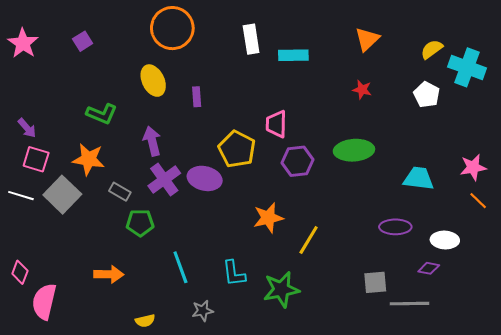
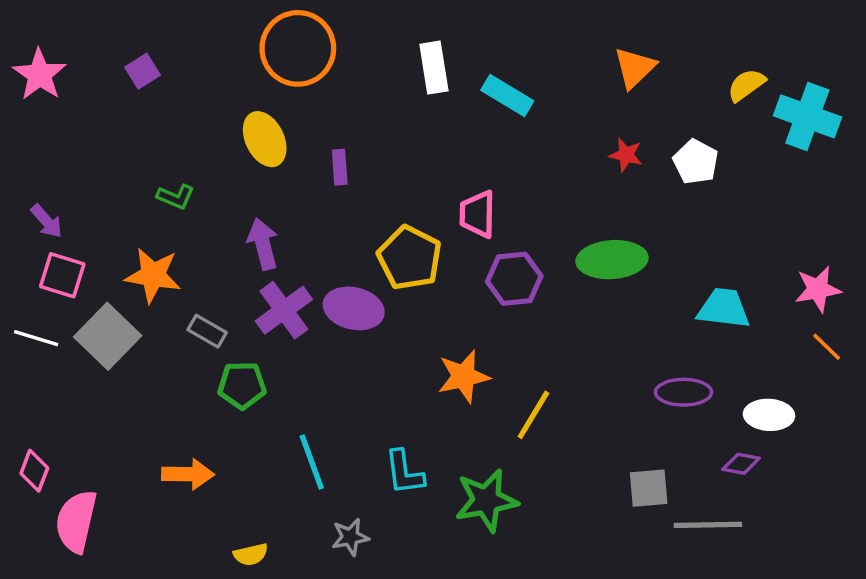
cyan rectangle: (293, 55) -> (507, 96), turned 32
white pentagon: (427, 95) -> (696, 162), moved
green L-shape: (102, 114) -> (176, 197), size x0.7

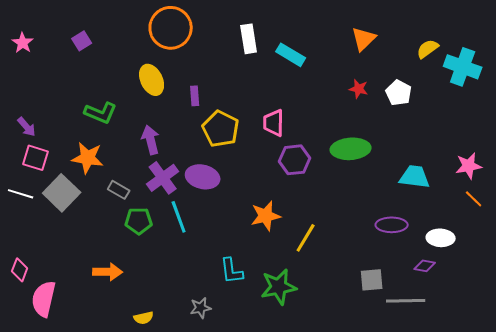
pink star: (40, 75) -> (23, 43), size x0.7
green L-shape: (176, 197) -> (101, 113), size x1.5
yellow pentagon: (410, 258) -> (221, 129), moved
cyan line: (312, 462) -> (179, 217), moved

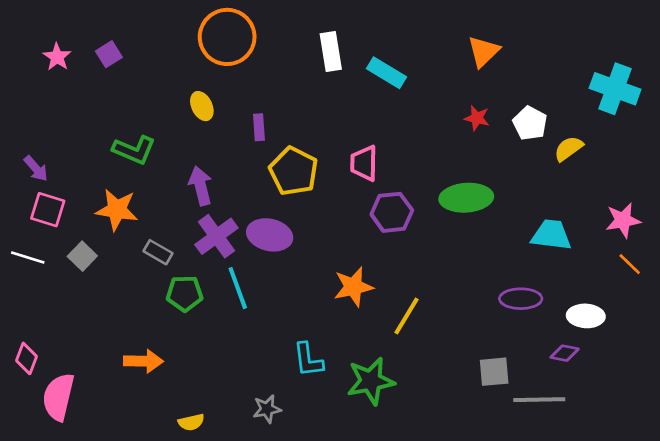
pink star: (23, 43) -> (57, 57), moved
yellow semicircle: (428, 49) -> (569, 149), moved
yellow ellipse: (152, 80) -> (202, 106), size x0.7
gray square: (62, 193) -> (82, 256), size x0.6

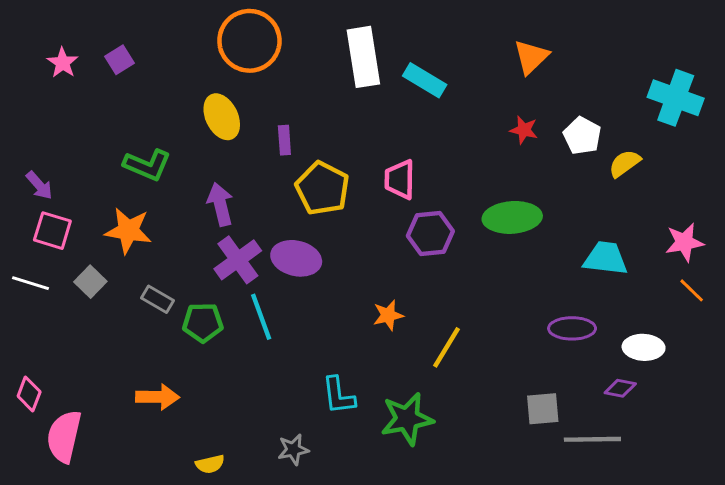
white rectangle: (331, 52) -> (363, 57), size x1.4
yellow ellipse: (202, 106) -> (222, 117), size x1.4
gray rectangle: (158, 252) -> (157, 299), moved
orange star: (353, 287) -> (388, 315), size x0.7

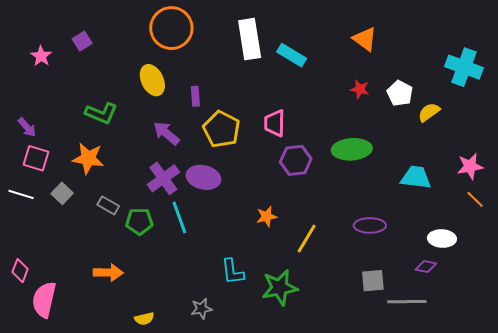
orange triangle: (531, 57) -> (365, 39), turned -40
pink star: (63, 63) -> (41, 56), moved
purple arrow: (220, 204) -> (166, 133), moved, turned -36
purple ellipse: (572, 328) -> (370, 225), moved

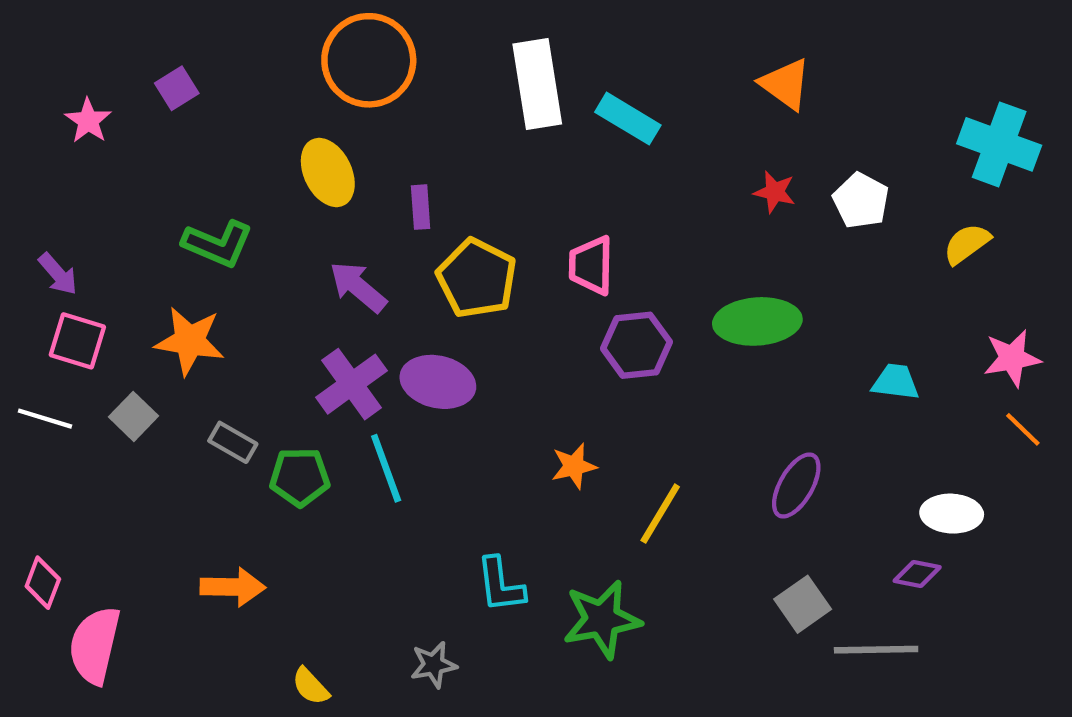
yellow semicircle: (429, 112) -> (967, 244), moved
cyan trapezoid: (416, 177) -> (896, 382), size x0.7
purple ellipse: (370, 225) -> (796, 486), turned -60
gray square: (373, 281) -> (803, 604), turned -30
yellow semicircle: (144, 319) -> (311, 686), turned 60

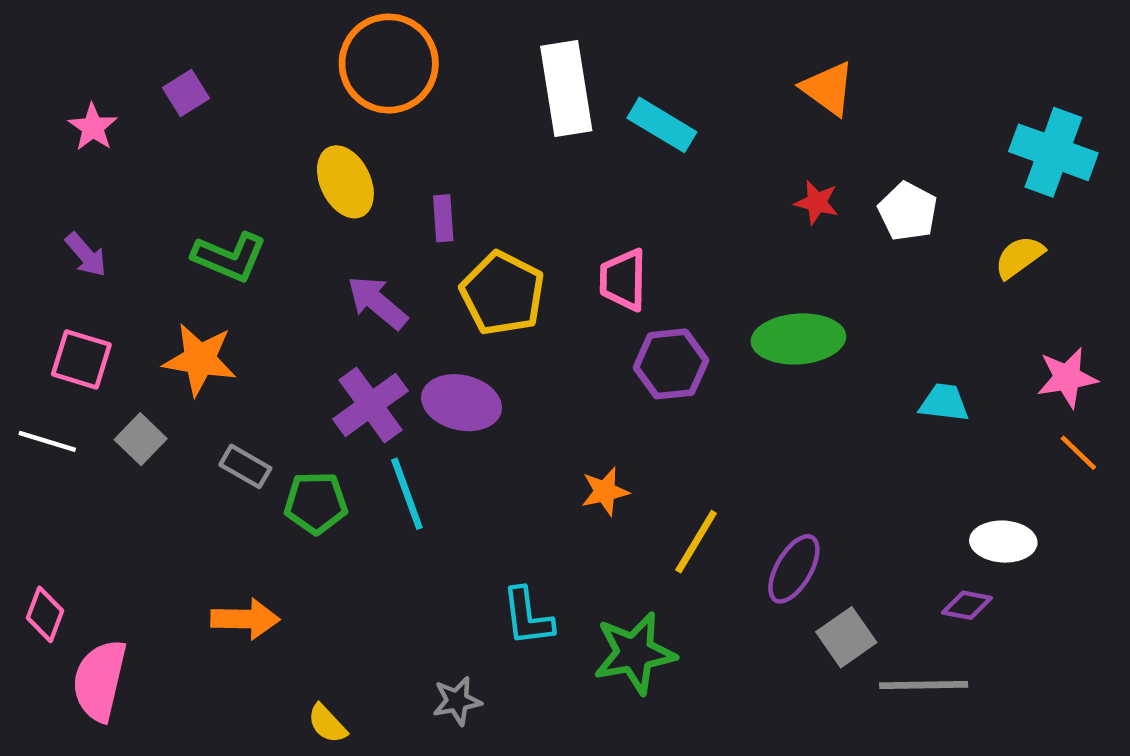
purple arrow: (58, 274) -> (86, 255), moved
purple ellipse: (796, 486) -> (794, 569), moved

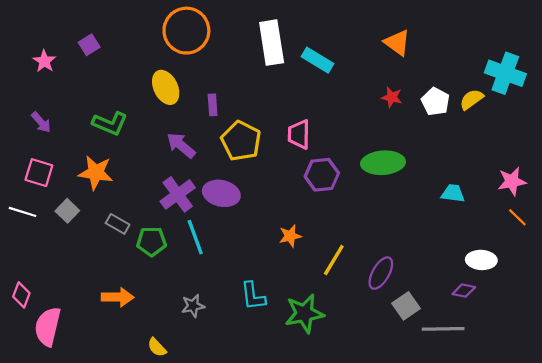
yellow semicircle: (1019, 257) -> (471, 99), moved
gray star: (457, 701) -> (193, 306), moved

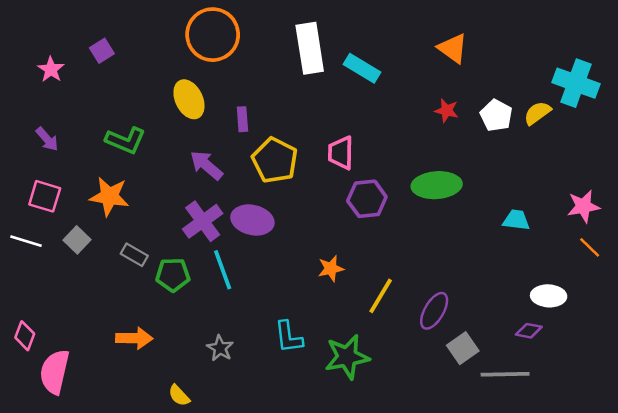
gray star: (193, 306) -> (220, 348), turned -30

